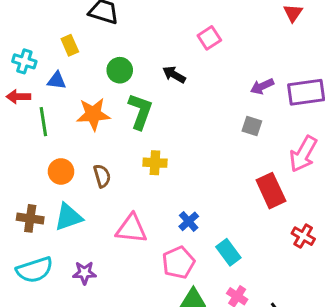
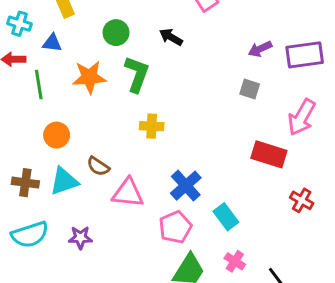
brown semicircle: (102, 176) -> (98, 166), moved, turned 140
red rectangle: (271, 191) -> (269, 154), turned -48
blue cross: (189, 221) -> (186, 186), size x1.5

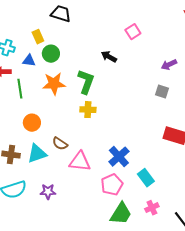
green circle: (116, 33) -> (51, 54), moved
yellow cross: (152, 126) -> (88, 110), moved
pink cross: (235, 261) -> (152, 208), turned 32

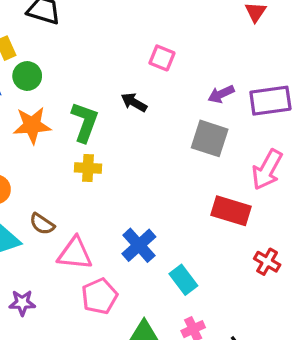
pink square: (133, 32) -> (162, 58), moved, turned -35
black arrow: (109, 57) -> (134, 102), moved
gray square: (162, 92) -> (210, 138), size x1.6
pink pentagon: (112, 185) -> (99, 296), moved

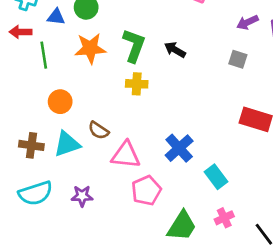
black arrow: (134, 102) -> (175, 50), moved
gray square: (210, 138) -> (238, 59), size x0.6

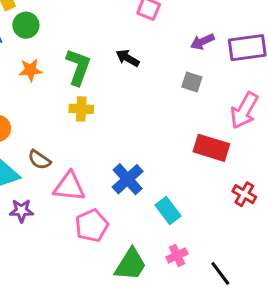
orange star: (90, 48) -> (30, 70), size x0.7
black arrow: (175, 50) -> (128, 58), moved
purple star: (82, 196) -> (21, 211), moved

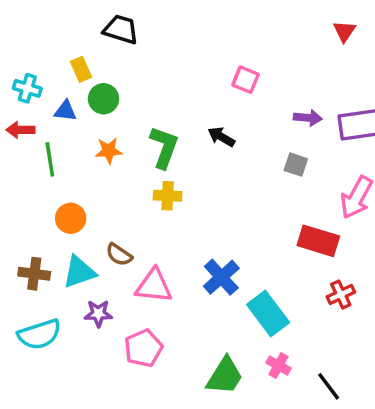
purple arrow: (202, 42) -> (308, 118), turned -150
red cross: (244, 194) -> (341, 294), moved, turned 35
cyan rectangle: (168, 211) -> (268, 314), size x1.4
pink pentagon: (92, 226) -> (143, 348), moved
pink cross: (177, 255) -> (278, 366), turned -36

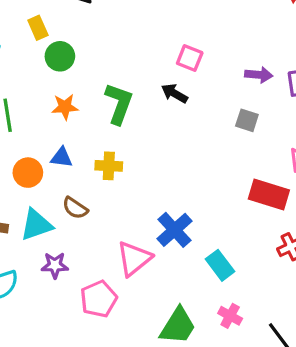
pink square: (246, 80) -> (190, 58), moved
blue triangle: (65, 111) -> (62, 157), moved
yellow cross: (168, 196) -> (109, 166), moved
pink triangle: (154, 286) -> (134, 259), moved, turned -45
cyan rectangle: (268, 314) -> (220, 265), size x0.7

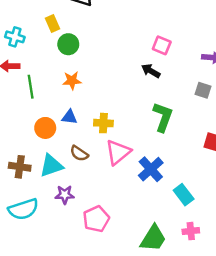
green L-shape: (119, 103) -> (163, 117), moved
pink triangle: (134, 259) -> (118, 152), moved
pink cross: (230, 316) -> (191, 231), turned -35

